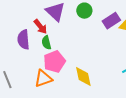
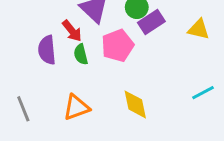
purple rectangle: (111, 21) -> (151, 22), moved
pink pentagon: (54, 62) -> (118, 46), moved

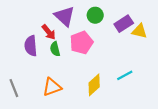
purple rectangle: (151, 22) -> (124, 24), moved
cyan line: (203, 93) -> (125, 75), moved
yellow diamond: (135, 104) -> (94, 85), turned 60

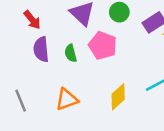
red arrow: (49, 32) -> (32, 20), moved
pink pentagon: (81, 43) -> (103, 45), turned -30

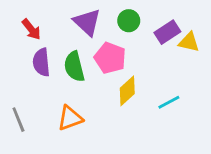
green semicircle: (71, 53) -> (74, 67), size x1.5
yellow diamond: (118, 97) -> (127, 91), moved

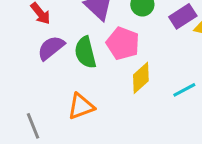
purple semicircle: (41, 62) -> (51, 48), turned 56
gray line: (18, 120) -> (33, 126), moved

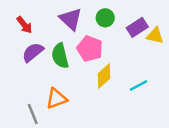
gray line: (33, 126) -> (33, 114), moved

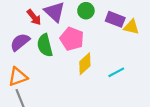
red arrow: (24, 25) -> (34, 17), moved
purple rectangle: (137, 27) -> (115, 19), turned 54
orange triangle: (57, 99) -> (18, 77), moved

